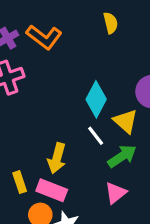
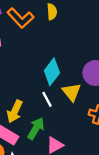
yellow semicircle: (111, 23) -> (52, 12), moved
green arrow: (122, 156) -> (36, 128), moved, turned -35

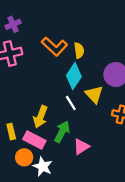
yellow semicircle: (52, 12) -> (79, 50), moved
orange L-shape: (20, 18) -> (54, 46), moved

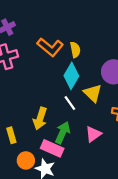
pink rectangle: (34, 140) -> (52, 148), moved
pink triangle: (81, 147) -> (93, 134), moved

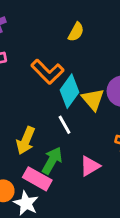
orange L-shape: (50, 47) -> (47, 72), moved
yellow semicircle: (75, 50) -> (76, 32), moved, turned 35
yellow triangle: (93, 93) -> (93, 99), moved

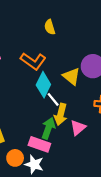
yellow semicircle: (76, 32) -> (50, 27), turned 144
cyan diamond: (70, 91) -> (43, 85), moved
yellow arrow: (26, 141) -> (61, 114), moved

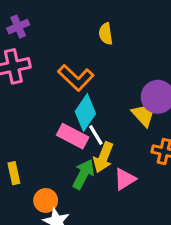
yellow triangle: (71, 76) -> (144, 114), moved
pink rectangle: (39, 144) -> (73, 136), moved
orange circle: (15, 158) -> (46, 200), moved

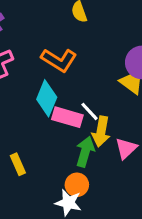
cyan diamond: (85, 112) -> (47, 98), moved
orange circle: (46, 200) -> (77, 185), moved

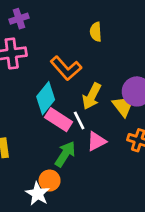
yellow arrow: (101, 131) -> (92, 96), moved
pink triangle: (126, 148) -> (96, 141), moved

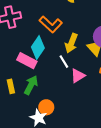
pink rectangle: (59, 120) -> (27, 61), moved
green arrow: (65, 154) -> (31, 85), moved

